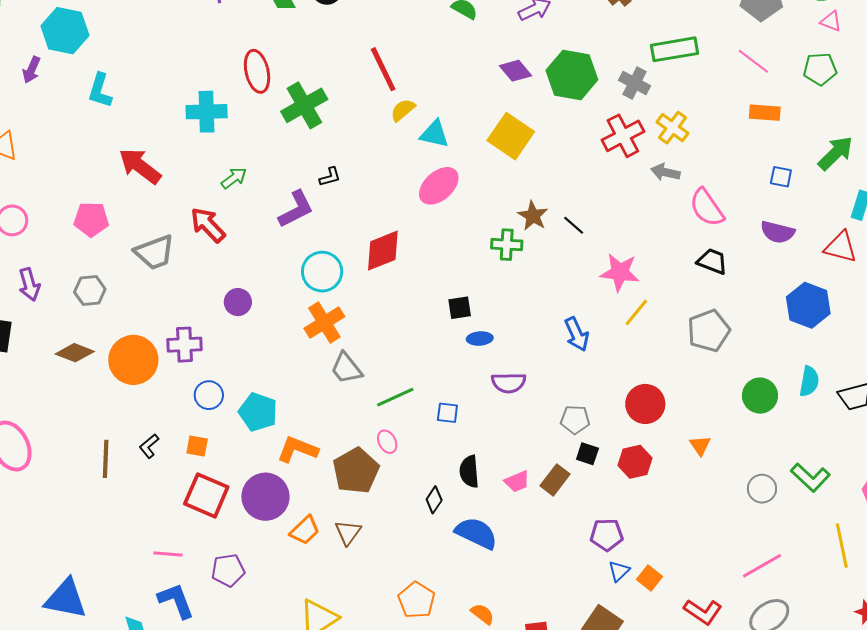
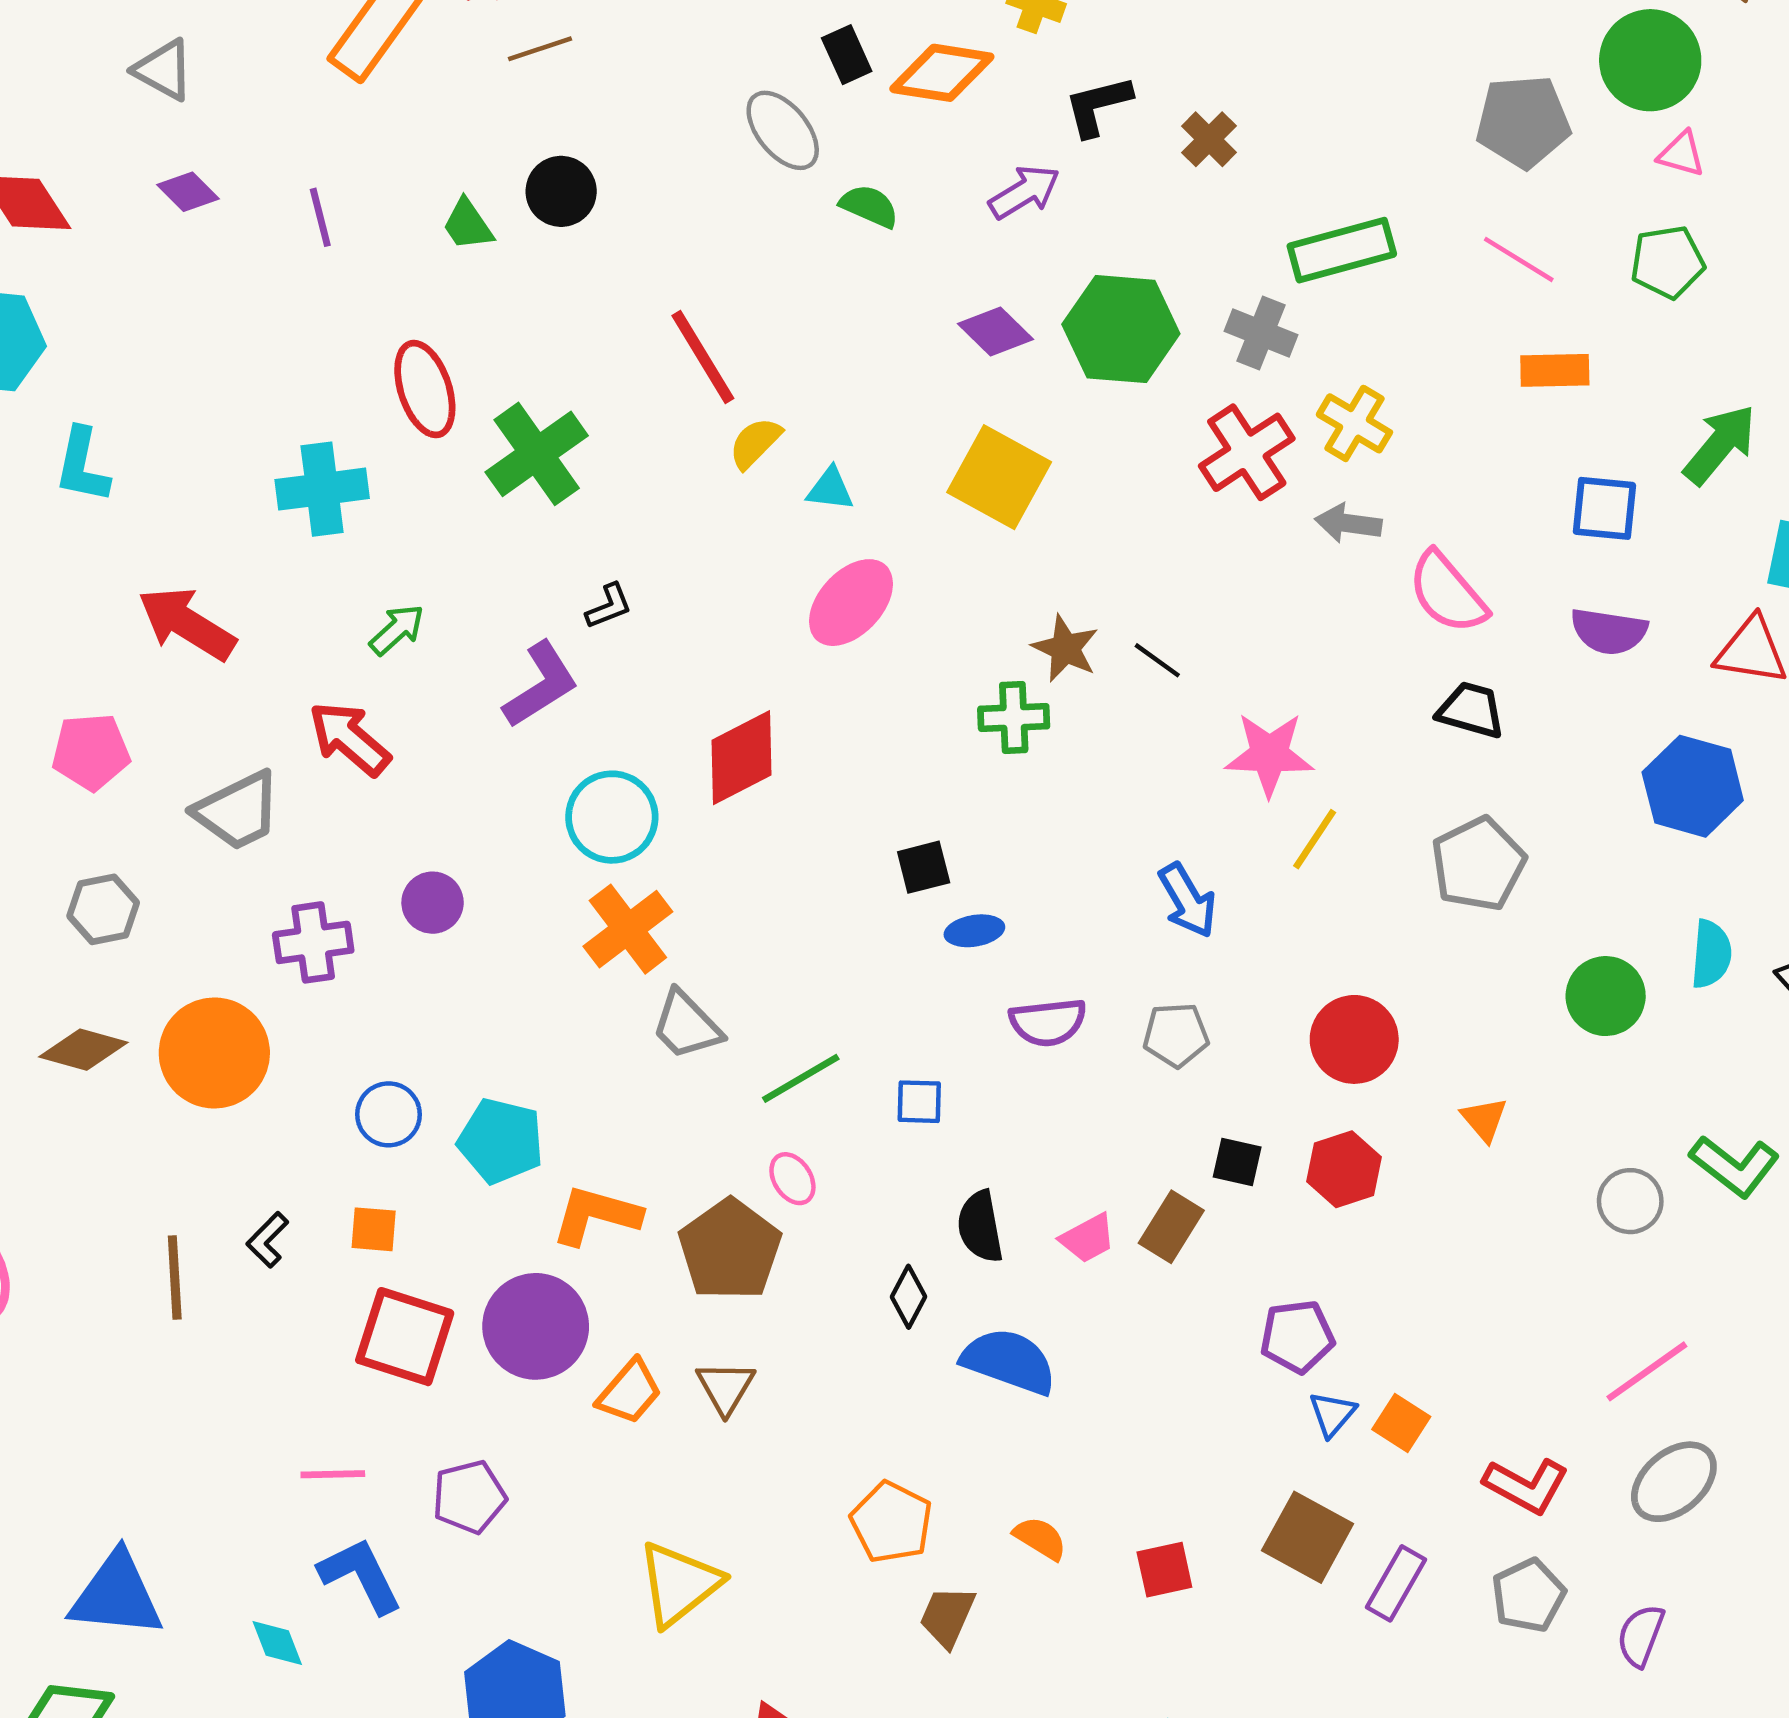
cyan triangle: (434, 134) -> (830, 489), size x0.7
blue square: (781, 177) -> (1604, 508), size x1.4
purple cross: (184, 345) -> (313, 942), moved
gray pentagon: (575, 420) -> (1176, 1035), moved

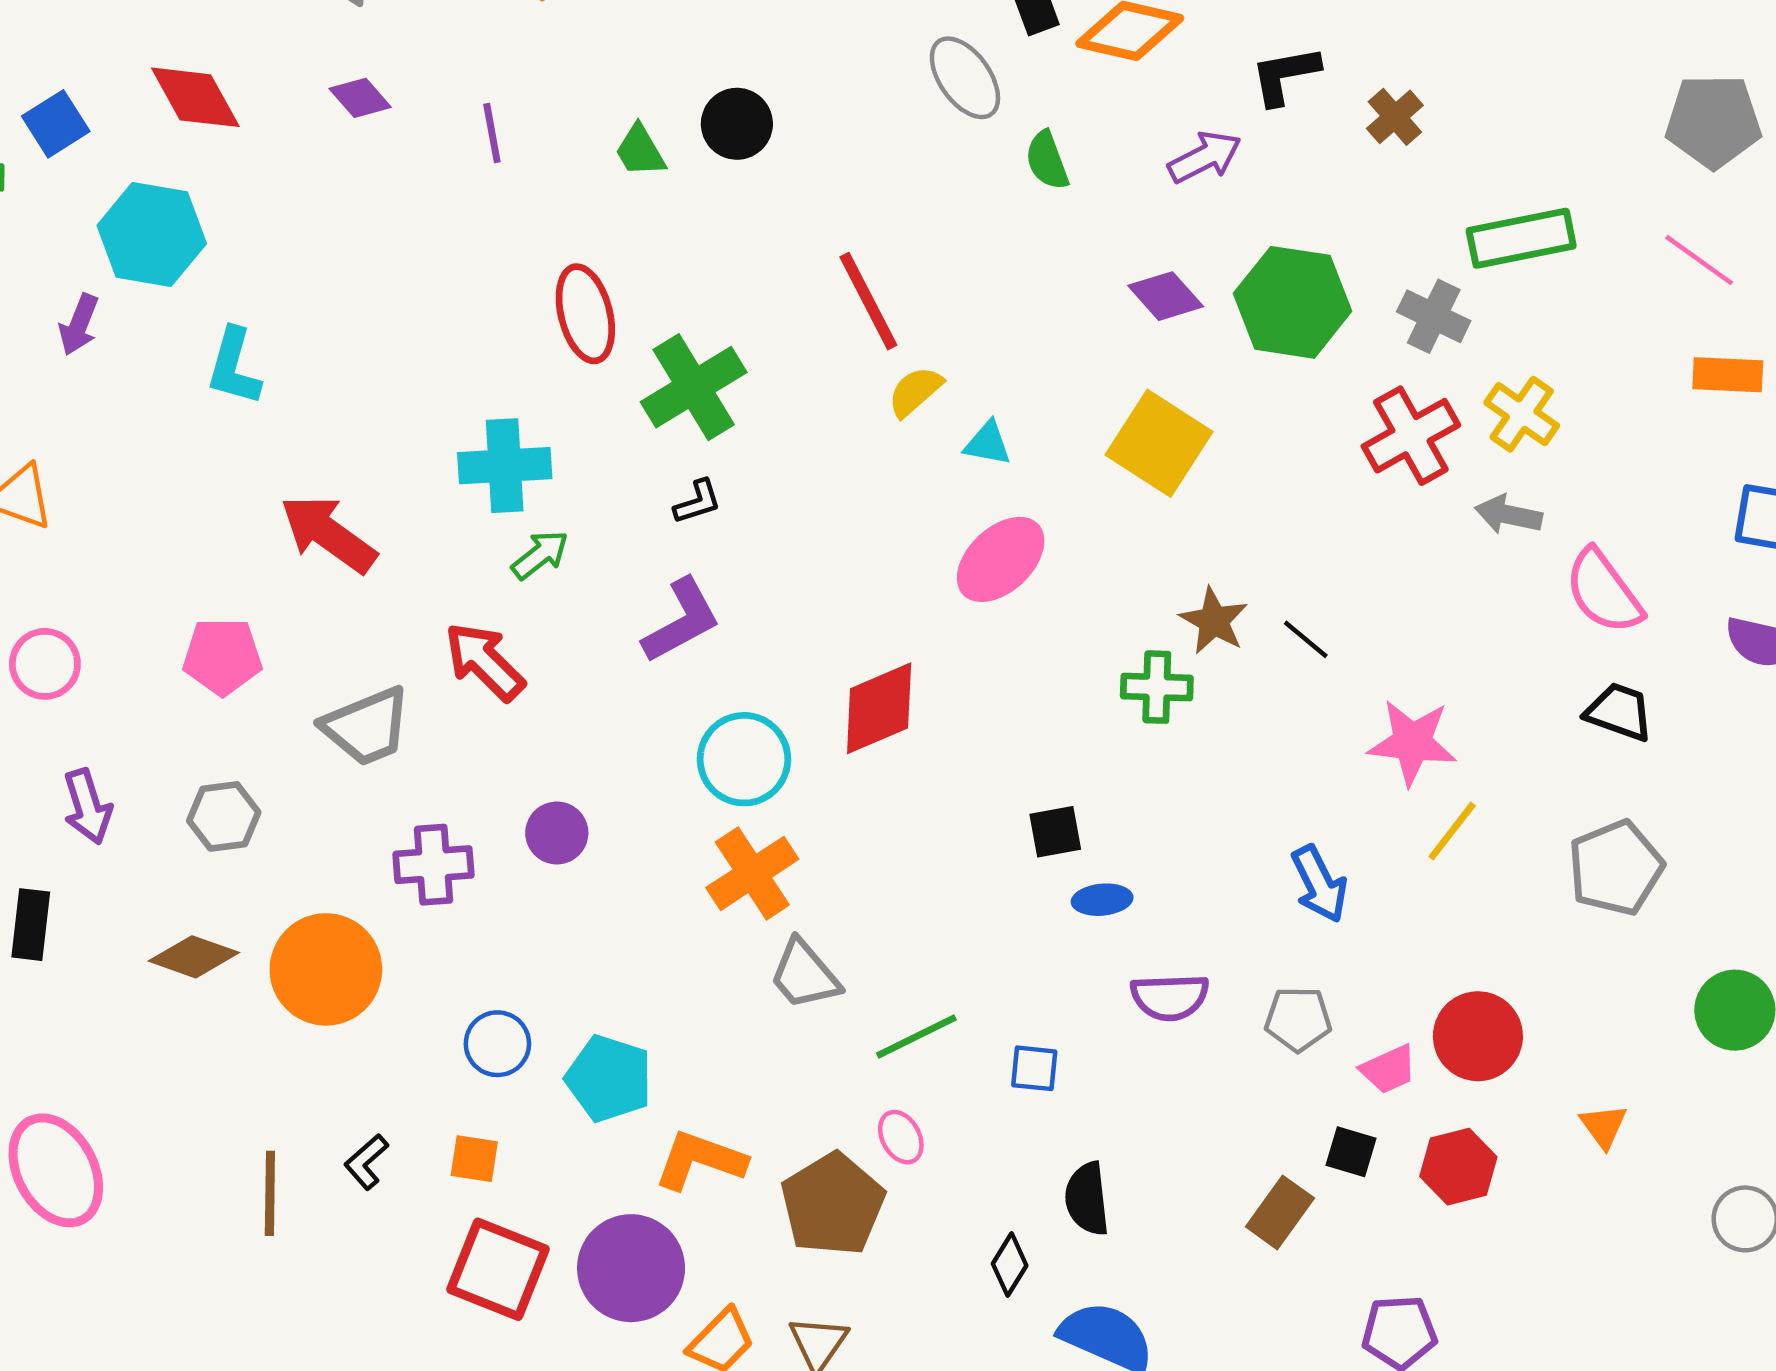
green semicircle: (869, 206) -> (1047, 160), turned -138
cyan cross: (322, 489) -> (505, 466), moved
black L-shape: (609, 606) -> (698, 502), moved
pink trapezoid: (1088, 1238) -> (1388, 1069), moved

